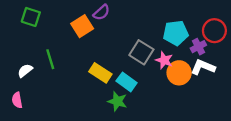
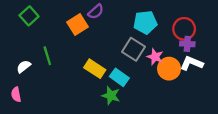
green square: (31, 17) -> (29, 16), turned 30
red circle: (214, 31) -> (184, 29), moved
cyan pentagon: (176, 33) -> (145, 22), moved
purple cross: (198, 47) -> (187, 44), turned 32

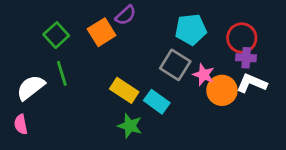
green square: (29, 16) -> (56, 35), moved
white semicircle: (24, 66) -> (31, 87), size x1.5
green star: (111, 96) -> (130, 126), moved

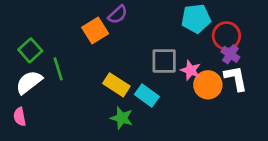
cyan pentagon: (191, 29) -> (196, 19), moved
green square: (56, 35) -> (30, 50), moved
purple cross: (246, 58) -> (230, 54), turned 30
gray square: (175, 65) -> (164, 61), turned -32
white L-shape: (252, 83) -> (236, 78), turned 56

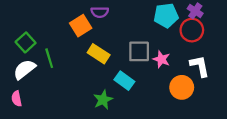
purple semicircle: (118, 15) -> (100, 12), turned 42
purple cross: (230, 54) -> (195, 11), moved
yellow rectangle: (116, 85) -> (99, 54), moved
orange circle: (208, 85) -> (182, 87), moved
green star: (122, 118) -> (103, 100), turned 30

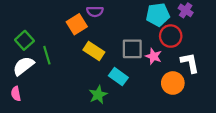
red circle: (192, 30) -> (171, 36), moved

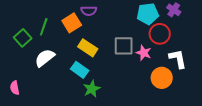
green line: (47, 55) -> (44, 27), moved, turned 36
white semicircle: (23, 66) -> (45, 58), moved
cyan rectangle: (118, 77) -> (80, 70), moved

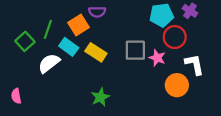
cyan rectangle: (80, 70) -> (69, 47), moved

